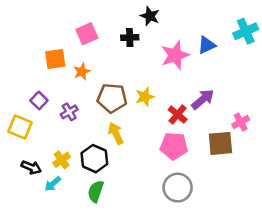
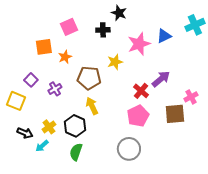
yellow star: (145, 97) -> (115, 62), moved
pink pentagon: (174, 146) -> (138, 116), turned -30
gray circle: (178, 188) -> (129, 149), moved

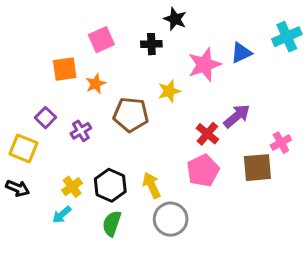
yellow arrow: (92, 106) -> (151, 185), moved
black arrow: (25, 133) -> (18, 188), moved
gray circle: (129, 149) -> (171, 219), moved

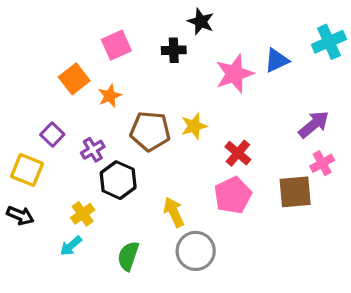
orange square: (65, 69) -> (74, 79), turned -30
yellow star: (169, 91) -> (194, 126), moved
purple arrow: (237, 116) -> (314, 124), moved
black hexagon: (110, 185) -> (118, 180), moved

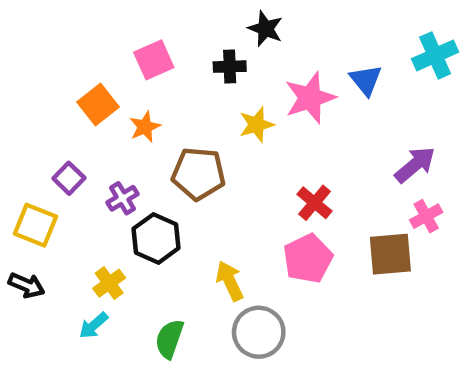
blue triangle: (277, 60) -> (366, 80), turned -44
yellow star: (194, 126) -> (256, 125), moved

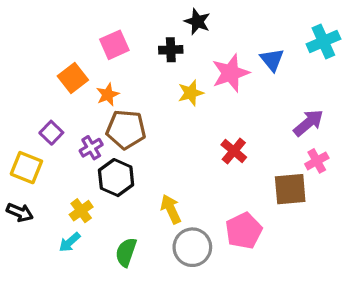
brown pentagon: (198, 174) -> (126, 129), moved
pink pentagon: (308, 259) -> (244, 231), moved

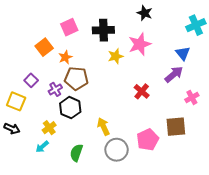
black star: (197, 22) -> (145, 13), moved
black cross: (171, 50) -> (103, 30), size x1.5
blue triangle: (272, 60) -> (183, 53), moved
purple arrow: (308, 123) -> (174, 74), moved
brown square: (290, 189) -> (176, 127), moved

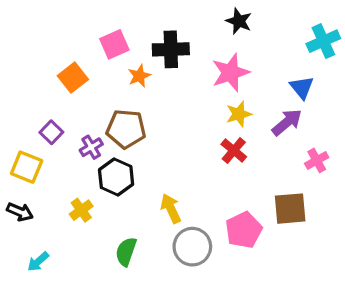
yellow star: (116, 56) -> (239, 114), moved
orange star: (65, 57) -> (139, 76), moved
cyan arrow: (42, 147) -> (38, 262), moved

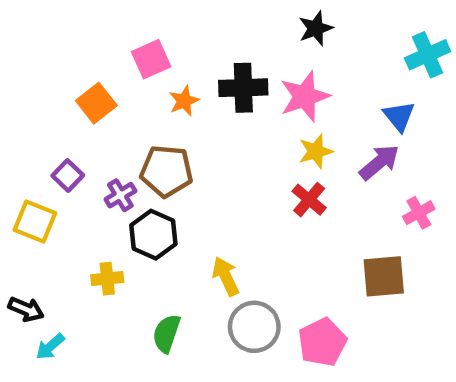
black star: (239, 21) -> (316, 28), turned 30
black cross: (171, 49) -> (243, 88), moved
yellow cross: (81, 210) -> (107, 279), turned 30
black arrow: (20, 212) -> (26, 309), moved
pink pentagon: (244, 230) -> (322, 342), moved

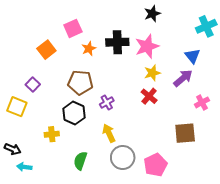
purple cross: (120, 195) -> (107, 102), moved
cyan arrow: (50, 347) -> (24, 167), turned 48

